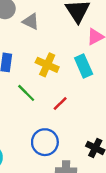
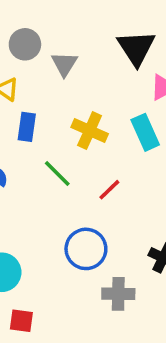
gray triangle: (31, 21) -> (64, 64), turned 36

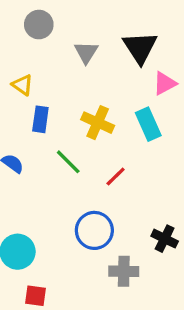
gray circle: (25, 44) -> (39, 25), moved
gray triangle: (64, 64) -> (86, 52), moved

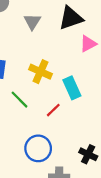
black triangle: (140, 47) -> (71, 18), turned 44
cyan rectangle: (148, 124) -> (72, 88), moved

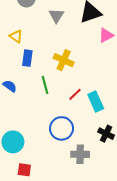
cyan rectangle: (72, 88) -> (96, 102), moved
green line: (19, 100) -> (45, 85), turned 30

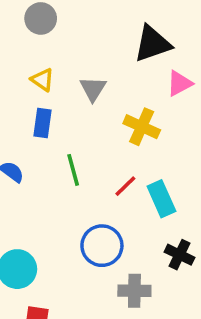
gray triangle: (56, 16) -> (93, 89), moved
yellow triangle: (16, 36) -> (42, 80), moved
yellow cross: (64, 60) -> (142, 127), moved

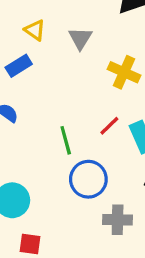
blue rectangle: (42, 123) -> (19, 66), moved, turned 50
green line: (73, 170) -> (66, 140), moved

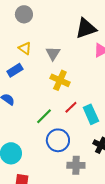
yellow cross: (124, 72) -> (60, 80), moved
green line: (66, 140) -> (44, 116), turned 60

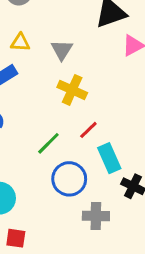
yellow triangle: (25, 48) -> (20, 42), turned -32
cyan rectangle: (91, 114) -> (109, 158), moved

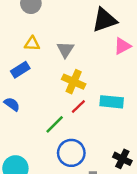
red line: (88, 130) -> (78, 107), moved
cyan rectangle: (109, 158) -> (112, 102), moved, turned -60

